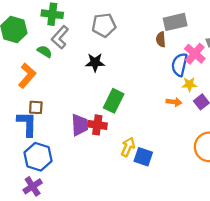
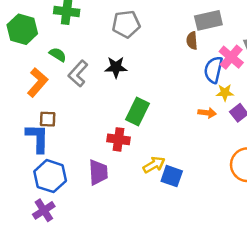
gray L-shape: (60, 37) -> (78, 74), moved
purple trapezoid: (80, 125) -> (98, 172), moved
yellow arrow: (128, 147) -> (154, 165), turned 36

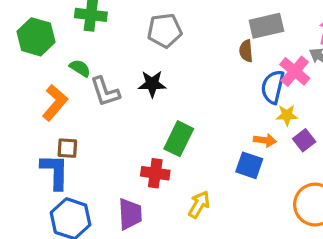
gray L-shape: (78, 74) -> (105, 92), turned -60
yellow arrow: (154, 165) -> (199, 205), turned -30
blue square: (172, 176) -> (249, 165), moved

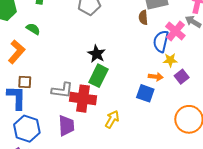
black star: (152, 84) -> (96, 54), moved, turned 30
gray L-shape: (105, 92) -> (62, 90), moved, turned -65
red cross: (155, 173) -> (83, 99), size x1.4

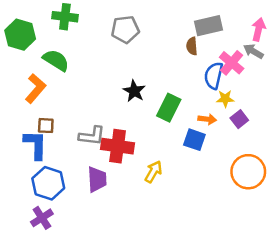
green semicircle: (33, 29) -> (56, 60), size x1.5
green rectangle: (99, 76) -> (169, 108), moved

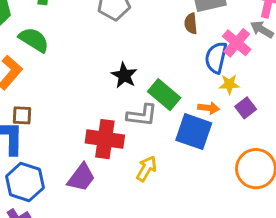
green rectangle: (169, 108) -> (164, 95), turned -76
gray L-shape: (92, 136) -> (142, 115), moved
blue square: (194, 140) -> (194, 132), size x1.4
purple trapezoid: (97, 179) -> (81, 178), turned 40

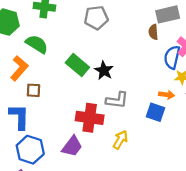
green rectangle: (164, 95) -> (77, 65), moved
brown square: (22, 115) -> (34, 90), moved
blue square: (194, 132) -> (156, 112), size x0.7

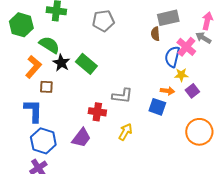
black star: (104, 71) -> (61, 63), moved
red cross: (90, 118) -> (97, 112), size x0.7

